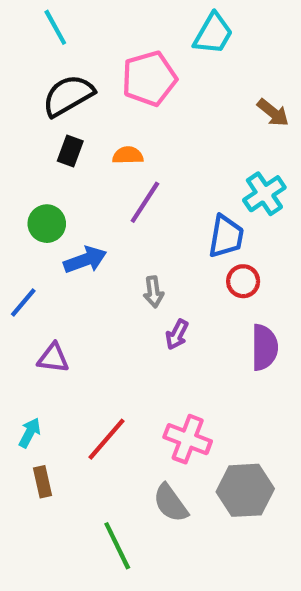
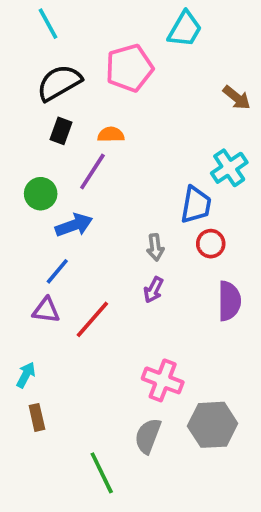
purple line: (145, 202) -> (92, 172), moved
gray arrow: (153, 292) -> (155, 247), moved
blue line: (23, 303) -> (57, 271), moved
red line: (107, 439) -> (92, 319), moved
gray semicircle: (171, 503) -> (148, 436), turned 57

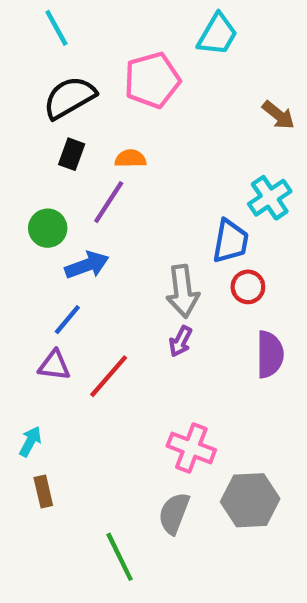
gray arrow: (155, 247) -> (183, 291), size x1.6

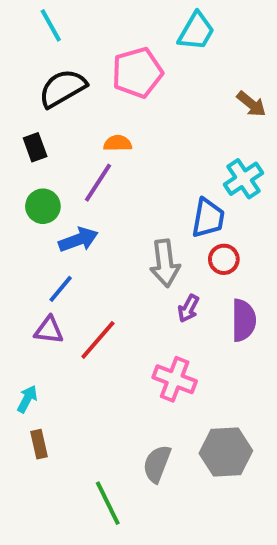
black rectangle: (72, 154) -> (35, 147), moved, turned -40
purple arrow: (180, 341) -> (188, 308), moved
pink cross: (191, 448) -> (175, 379), moved

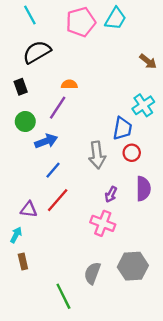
pink pentagon: (137, 73) -> (81, 22), moved
blue line: (61, 289) -> (53, 170), moved
purple arrow: (188, 308) -> (111, 194), moved
purple triangle: (49, 330) -> (29, 209), moved

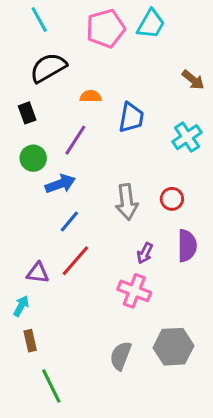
orange semicircle: (69, 84) -> (90, 96), moved
blue trapezoid: (122, 128) -> (131, 117), moved
green line: (63, 296) -> (51, 386), moved

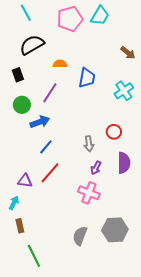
gray arrow: (127, 202) -> (89, 144), moved, size x0.7

